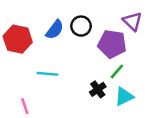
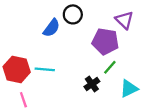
black circle: (81, 26) -> (73, 14), moved
red hexagon: (18, 39) -> (17, 69), moved
cyan triangle: (124, 97) -> (129, 89), moved

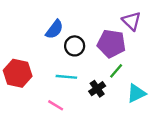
black circle: (73, 14) -> (75, 46), moved
cyan line: (45, 69) -> (66, 77), moved
pink line: (23, 100) -> (56, 105), moved, turned -40

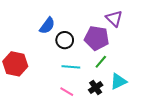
cyan line: (66, 77) -> (71, 67), moved
black cross: (97, 89) -> (96, 88), moved
pink line: (56, 105) -> (67, 92), moved

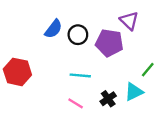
black circle: (65, 40) -> (78, 35), moved
green line: (101, 62) -> (148, 70), moved

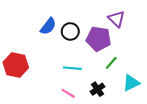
green line: (148, 70) -> (111, 63), moved
cyan triangle: (134, 92) -> (131, 83), moved

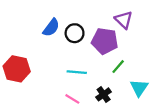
cyan triangle: (131, 83) -> (139, 88), turned -30

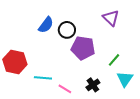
purple pentagon: (105, 41) -> (83, 48), moved
green line: (118, 67) -> (114, 60), moved
cyan line: (77, 72) -> (43, 78), moved

